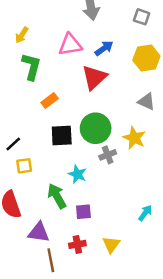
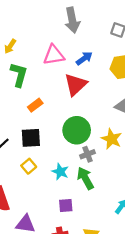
black square: (62, 136) -> (31, 138), moved
yellow square: (24, 166) -> (29, 166), moved, turned -32
green arrow: (57, 196) -> (85, 178), moved

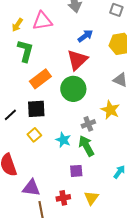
pink triangle: (54, 55) -> (42, 21), moved
orange rectangle: (35, 105) -> (40, 79), size x1.5
green circle: (77, 130) -> (73, 89), moved
purple square: (66, 205) -> (76, 171), moved

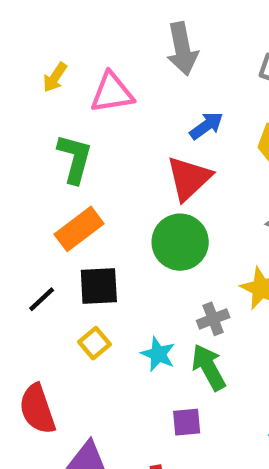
yellow arrow: (17, 25) -> (55, 77), moved
orange rectangle: (40, 79) -> (79, 229), moved

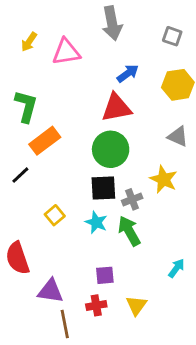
green L-shape: (75, 159) -> (26, 106), moved
red triangle: (189, 178) -> (116, 108), turned 32
black square: (99, 286) -> (103, 188), moved
black line: (42, 299) -> (20, 175), moved
purple square: (187, 422) -> (105, 275), moved

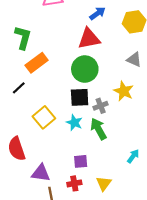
yellow square: (55, 215) -> (44, 117), size x1.5

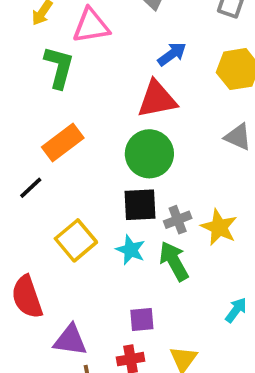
green L-shape: (23, 38) -> (59, 67), moved
yellow star: (124, 91) -> (219, 227), moved

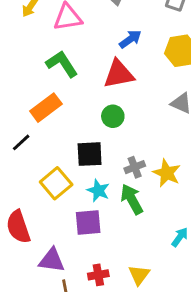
green L-shape: (59, 67) -> (62, 64), moved, turned -48
green circle: (149, 154) -> (113, 116), size x0.6
black square: (140, 205) -> (90, 154), moved
purple square: (142, 320) -> (88, 222), moved, size x1.4

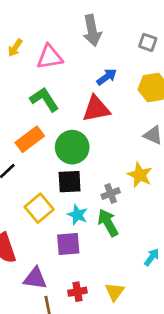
green circle: (113, 116) -> (72, 147), moved, size x1.6
yellow star: (167, 173) -> (140, 175), moved

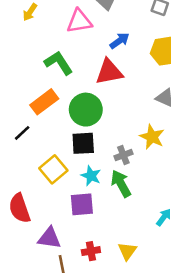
pink triangle: (50, 57) -> (79, 21), moved

